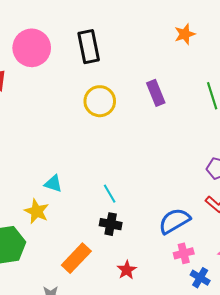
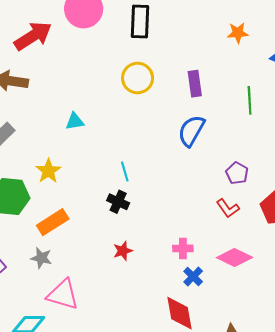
cyan triangle: (53, 184) -> (75, 121), moved, turned -42
blue semicircle: (174, 221) -> (191, 131), moved, turned -44
orange rectangle: (76, 258) -> (53, 222), moved

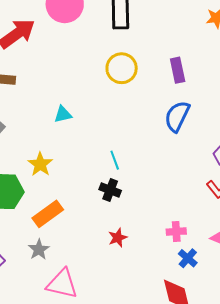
gray star: (41, 258) -> (39, 249), turned 30

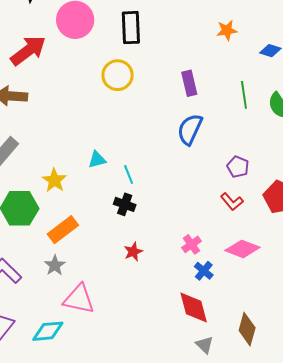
yellow circle: (122, 68) -> (118, 75), moved
cyan triangle: (63, 114) -> (97, 160), moved
pink cross: (176, 232) -> (192, 244), turned -30

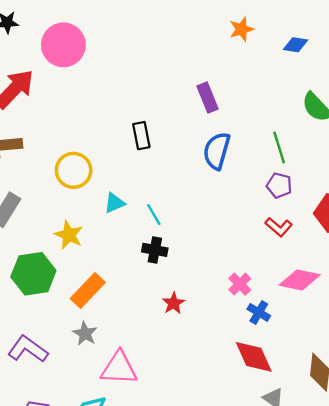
black rectangle: (131, 28) -> (141, 136), moved, size x0.7
yellow circle: (118, 75) -> (74, 170), moved
green line: (244, 95) -> (279, 148), moved

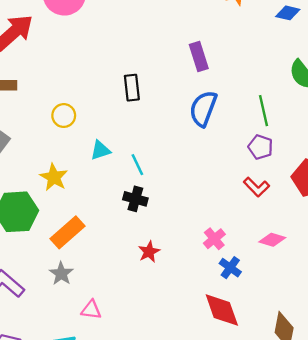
yellow circle: (74, 170) -> (64, 116), size x0.7
pink diamond: (300, 280) -> (272, 240), size x0.7
pink triangle: (119, 368) -> (91, 310), size x0.6

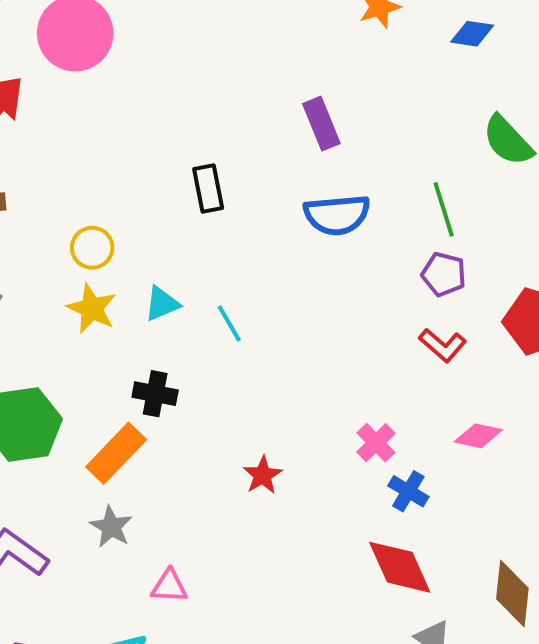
blue semicircle: (203, 109) -> (337, 215), turned -111
yellow star: (54, 177) -> (92, 309), moved
black cross: (135, 199) -> (155, 394), moved

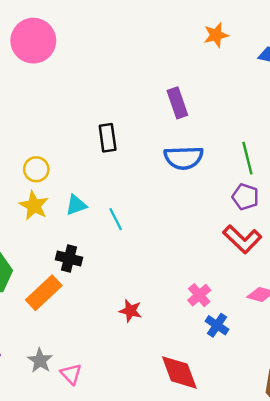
red L-shape: (443, 345) -> (242, 239), size x1.4
red star: (263, 475) -> (130, 311), turned -30
gray star: (111, 527) -> (40, 360), moved
red diamond: (400, 567) -> (179, 372), moved
pink triangle: (169, 586) -> (71, 374), turned 40

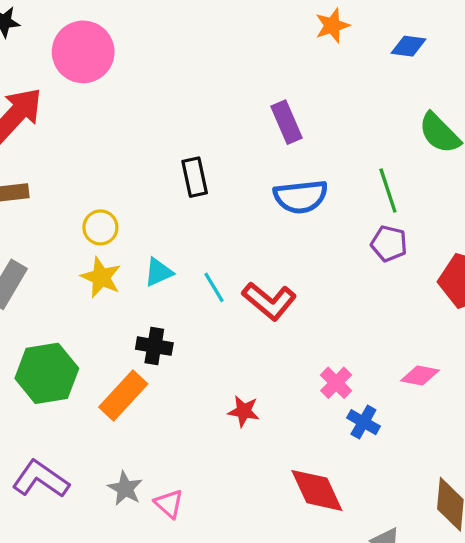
red L-shape: (242, 239) -> (269, 301), moved

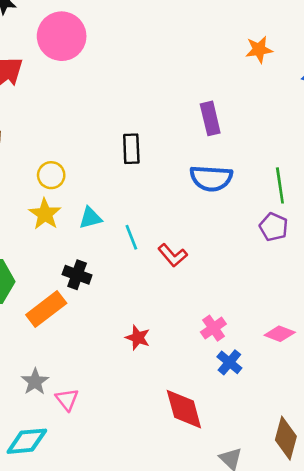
red L-shape: (269, 301) -> (173, 255), size x0.7

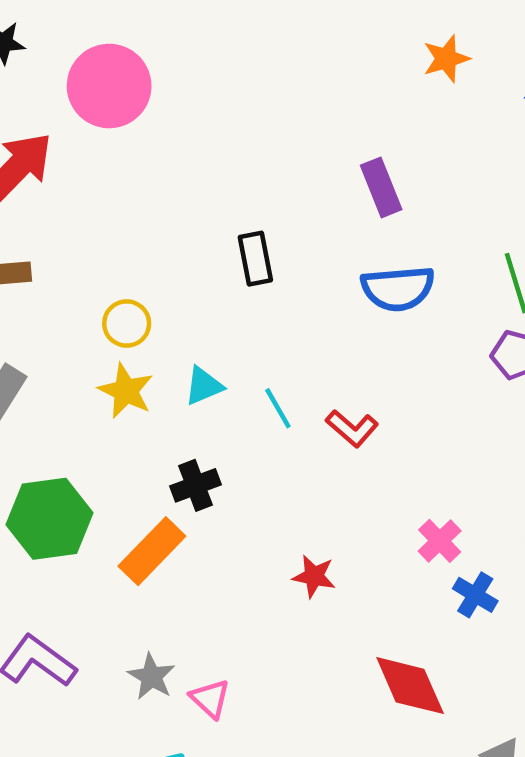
black cross: (77, 275) -> (196, 485), turned -32

